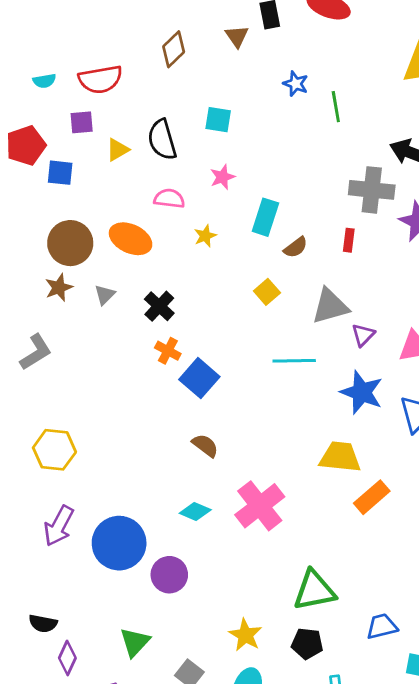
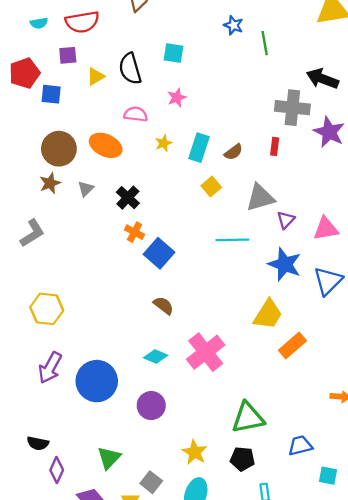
cyan rectangle: (265, 217) -> (199, 148), moved
yellow trapezoid: (340, 457) -> (268, 314), turned 116
purple circle: (169, 575) -> (151, 406), moved

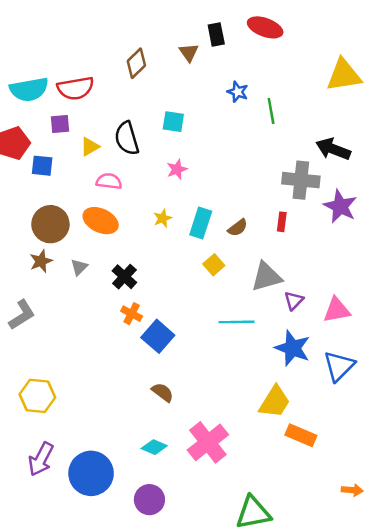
cyan semicircle: (39, 23) -> (29, 89), size x2.0
pink semicircle: (136, 114) -> (109, 181), moved
orange rectangle: (292, 345) -> (301, 435), turned 64

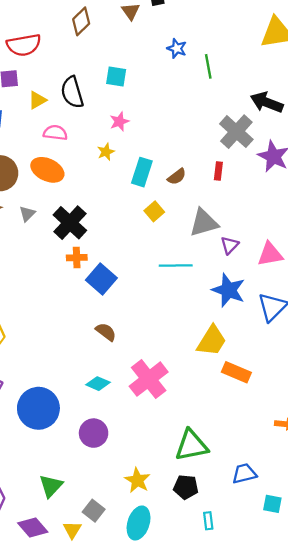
gray cross: (301, 180) -> (236, 132), turned 36
yellow star: (163, 218) -> (106, 152), moved
black cross: (124, 277) -> (70, 223), size x1.4
orange cross: (132, 314) -> (77, 258), turned -30

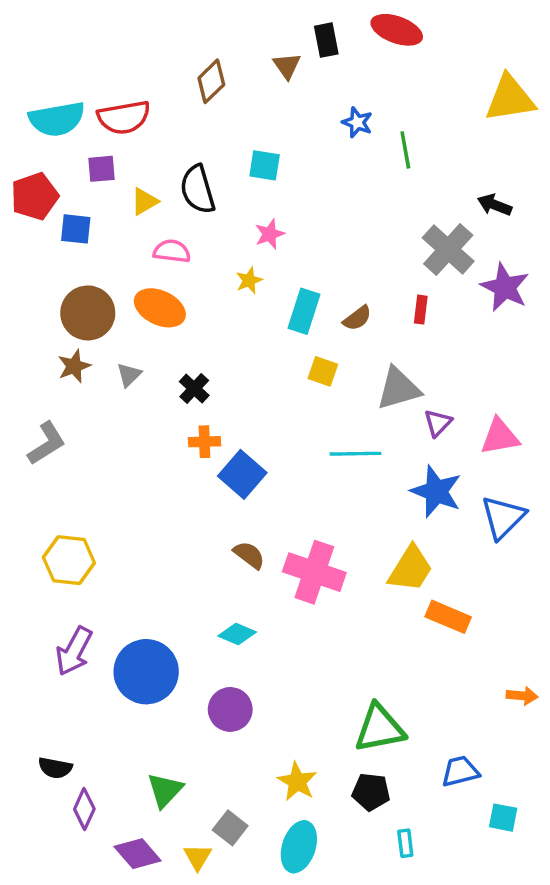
black arrow: (267, 102) -> (495, 205), size x0.7
yellow square: (154, 211) -> (323, 371), turned -30
black cross: (70, 223) -> (194, 389), size x0.6
pink cross: (149, 379) -> (314, 572), moved, turned -33

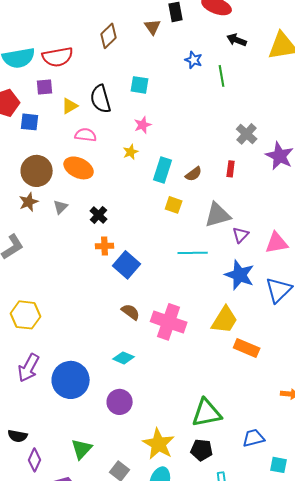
black arrow: (495, 205) -> (237, 40), moved
gray cross: (448, 249) -> (247, 134), size x0.7
yellow star: (297, 782) -> (159, 444), size x1.4

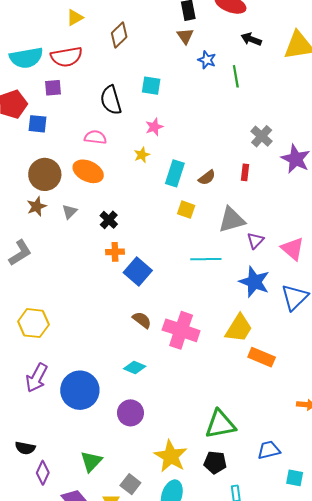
brown triangle: (153, 27) -> (185, 36), moved
yellow triangle: (70, 106) -> (75, 18), moved
pink triangle: (277, 243) -> (293, 249), turned 50

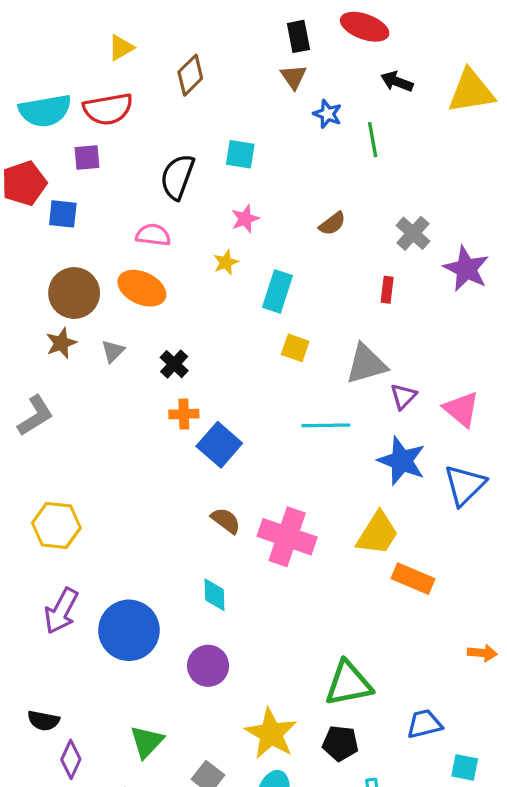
black semicircle: (111, 100) -> (177, 177), turned 36
brown semicircle: (207, 178) -> (332, 224), moved
cyan diamond: (135, 367) -> (214, 595), turned 65

